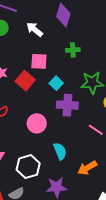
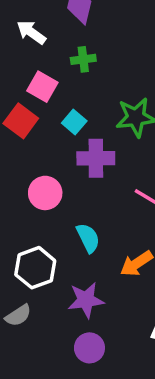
green cross: (73, 50) -> (83, 59), moved
pink square: (39, 61) -> (42, 87), turned 30

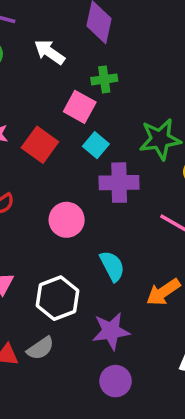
pink square: (42, 87) -> (80, 107), moved

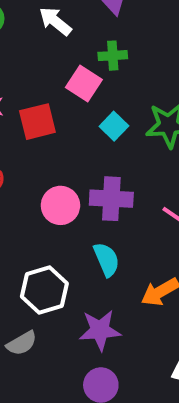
red square: (40, 145) -> (37, 122), turned 36
cyan square: (96, 145) -> (114, 126), moved
purple cross: (119, 183) -> (111, 199), moved

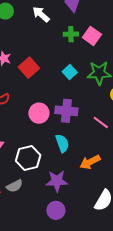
pink square: (84, 84) -> (92, 36), moved
red square: (37, 122) -> (29, 68), turned -30

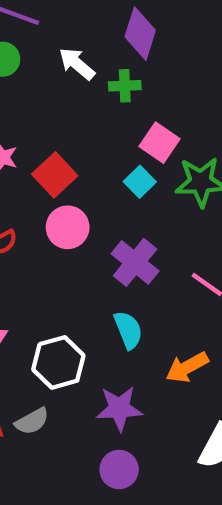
green cross: (71, 34) -> (125, 86), moved
pink square: (92, 36) -> (159, 143), moved
purple cross: (66, 111) -> (135, 262), turned 35
pink circle: (39, 113) -> (68, 227), moved

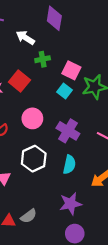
green cross: (125, 86) -> (43, 59), moved
red square: (55, 175) -> (19, 81), moved
cyan semicircle: (128, 330) -> (69, 165), turned 42
white hexagon: (58, 362) -> (34, 159), moved

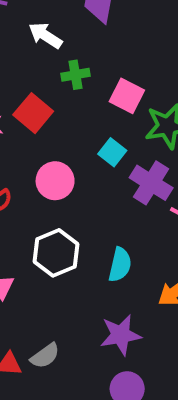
cyan square: (65, 91) -> (112, 152), moved
purple cross: (68, 131) -> (151, 183), moved

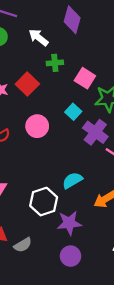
white hexagon: (56, 253) -> (44, 202), moved
cyan semicircle: (120, 265) -> (72, 180), turned -138
gray semicircle: (45, 356) -> (23, 245), moved

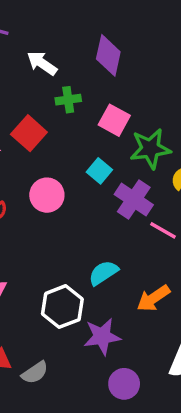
purple diamond: (72, 20) -> (108, 55), moved
purple circle: (71, 256) -> (124, 384), moved

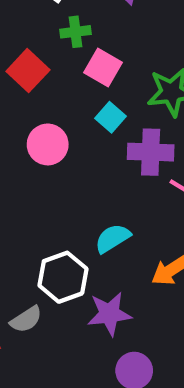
pink square: (114, 120) -> (103, 68), moved
purple cross: (134, 200) -> (151, 152), turned -33
gray semicircle: (35, 373) -> (26, 319), moved

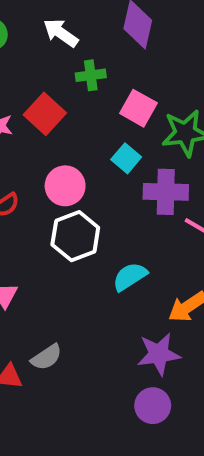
pink square: (103, 68) -> (138, 108), moved
white hexagon: (63, 277) -> (75, 236), moved
purple star: (109, 314) -> (159, 354), moved

